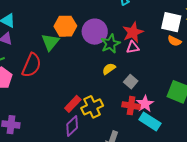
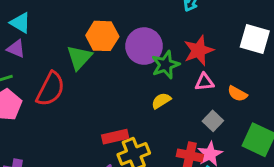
orange semicircle: (174, 41) -> (237, 94), moved
pink triangle: (133, 47) -> (204, 82), moved
gray square: (131, 82) -> (213, 121), moved
red rectangle: (73, 104) -> (115, 137), moved, turned 30

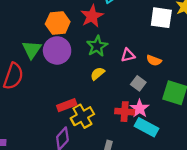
orange hexagon: (102, 36) -> (58, 23), moved
purple circle: (144, 46) -> (57, 50), moved
red star: (199, 50) -> (92, 16), moved

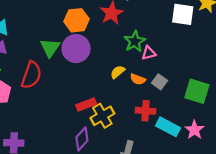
green star: (97, 46) -> (135, 41), moved
orange semicircle: (154, 60) -> (138, 79), moved
pink star: (140, 108) -> (194, 130), moved

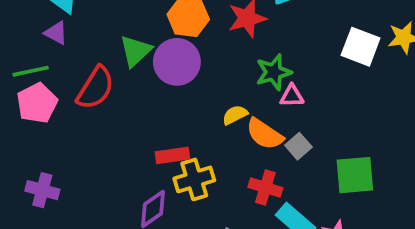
orange semicircle: (138, 79) -> (265, 134), size x1.5
green square: (197, 91) -> (355, 175), turned -35

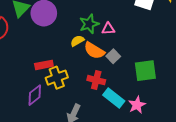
green star: (274, 72) -> (89, 24), moved

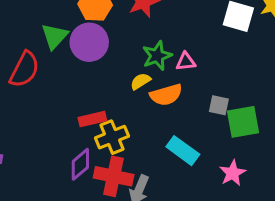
orange semicircle: (94, 51) -> (166, 95), turned -45
gray square: (113, 56) -> (219, 105), moved, turned -32
red cross: (96, 80) -> (114, 176), moved, size x1.4
cyan rectangle: (114, 98) -> (183, 151), moved

